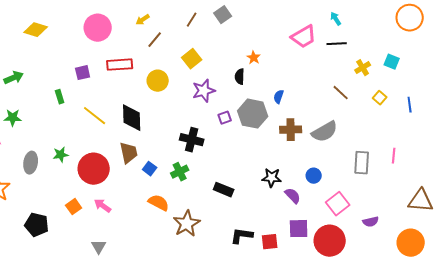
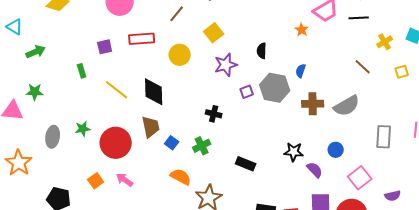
orange star: (254, 58) -> (302, 30), moved
yellow square: (380, 98) -> (402, 72), turned 32
black cross: (192, 140) -> (214, 114), size x0.7

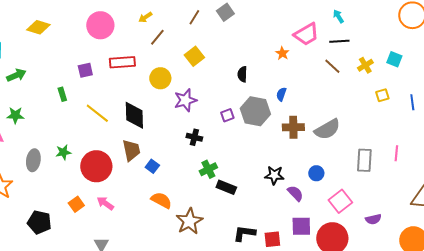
purple star: (226, 65) -> (185, 100), moved
brown line: (363, 67) -> (332, 66), moved
green cross: (202, 146) -> (208, 169), moved

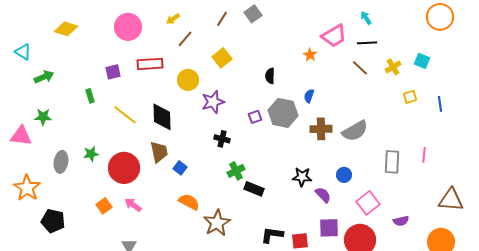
black pentagon: (39, 222) -> (53, 221), moved

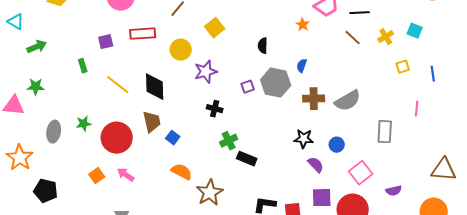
pink line: (424, 155) -> (417, 109), moved
black star: (302, 177) -> (304, 139), moved

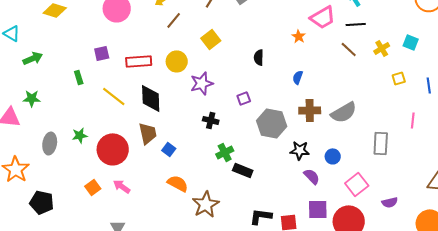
red rectangle: (143, 34) -> (139, 61), moved
gray hexagon: (276, 83) -> (272, 123), moved

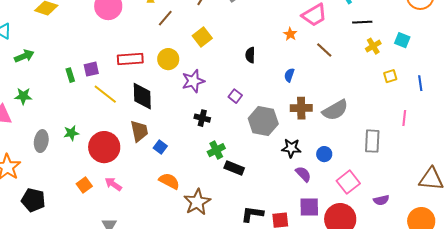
black line: (356, 24) -> (362, 22), moved
brown line: (349, 49) -> (324, 50), moved
purple square: (102, 53) -> (91, 69), moved
purple square: (244, 98) -> (235, 96), turned -32

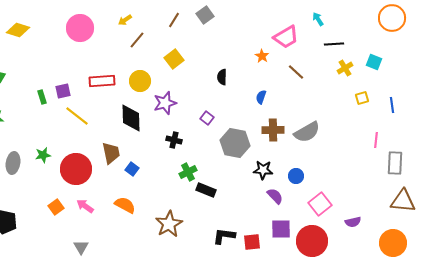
black diamond: (142, 96) -> (131, 118), moved
gray rectangle: (372, 141) -> (395, 163), moved
orange semicircle: (169, 181) -> (125, 205), moved

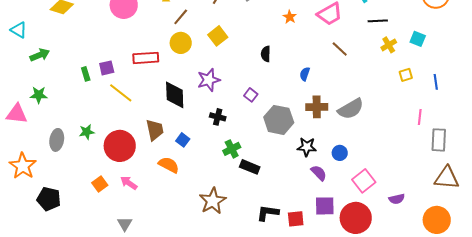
orange star: (262, 56) -> (290, 17), moved
yellow circle: (140, 81) -> (181, 43), moved
blue square: (132, 169) -> (183, 140), moved
orange semicircle: (125, 205) -> (169, 165), moved

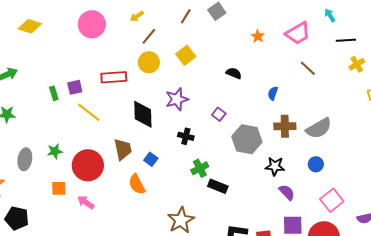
black semicircle: (266, 54) -> (234, 73), turned 112
blue circle: (340, 153) -> (316, 164), moved
orange semicircle: (169, 165) -> (137, 184), turned -145
pink arrow: (129, 183) -> (86, 202), moved
orange square: (100, 184) -> (59, 188), moved, turned 35

